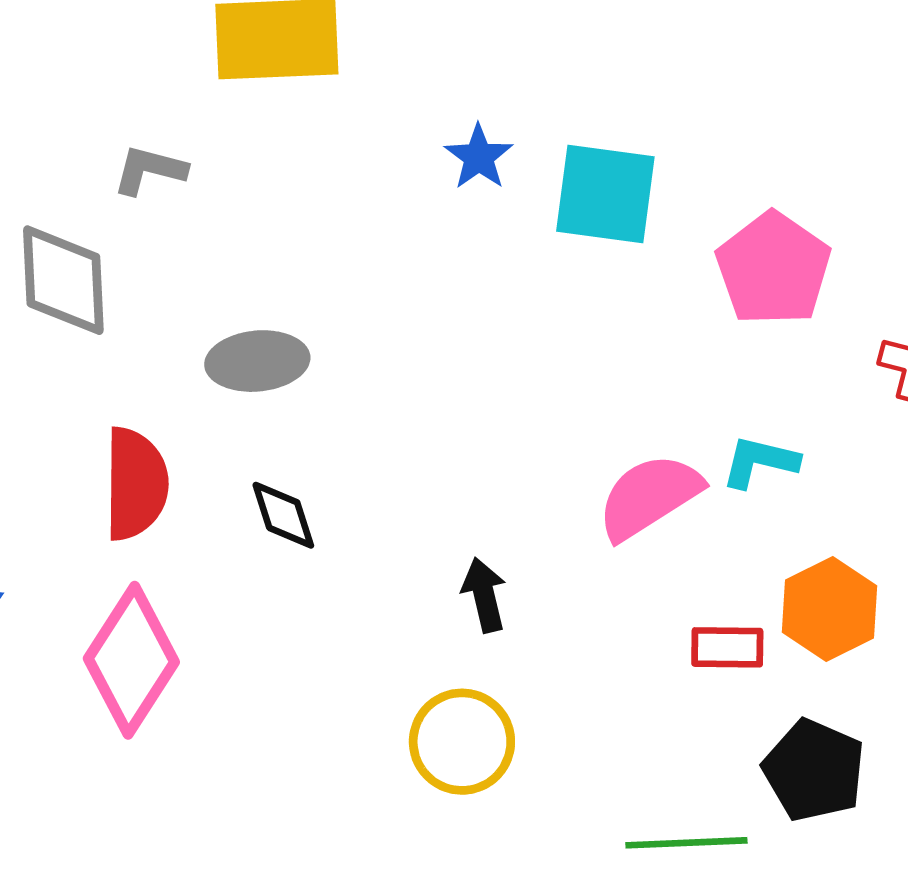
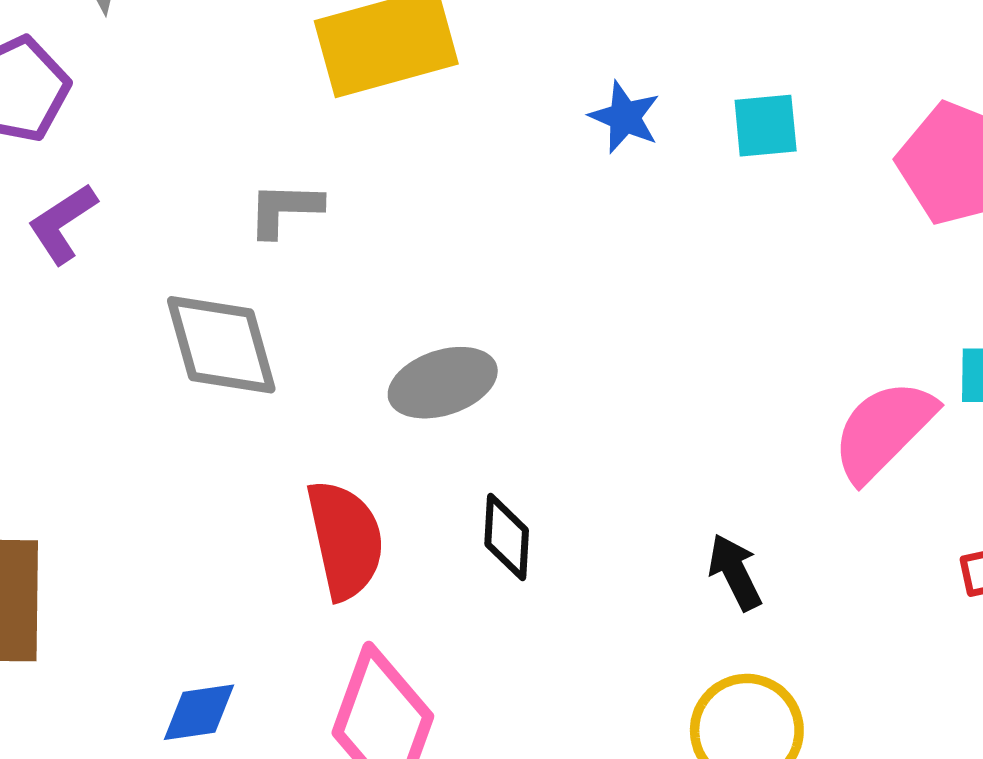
cyan square: (605, 194) -> (766, 126), size x0.6
black diamond: (283, 515) -> (507, 537), turned 34

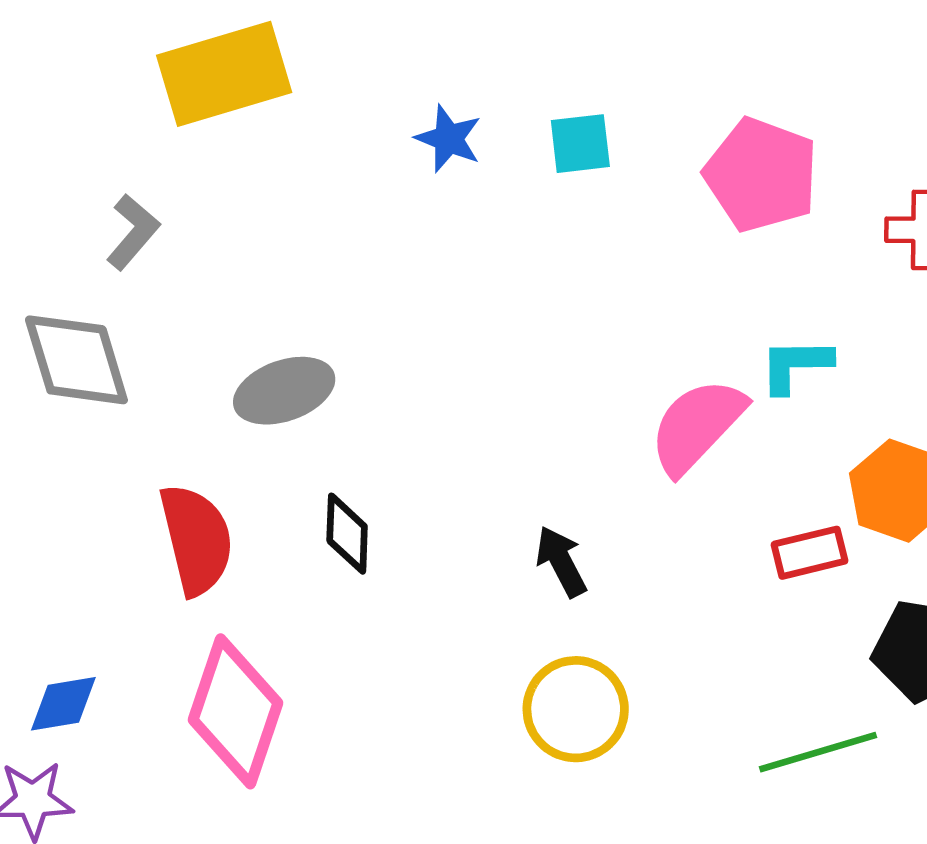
gray L-shape: (285, 209) -> (133, 232), turned 130

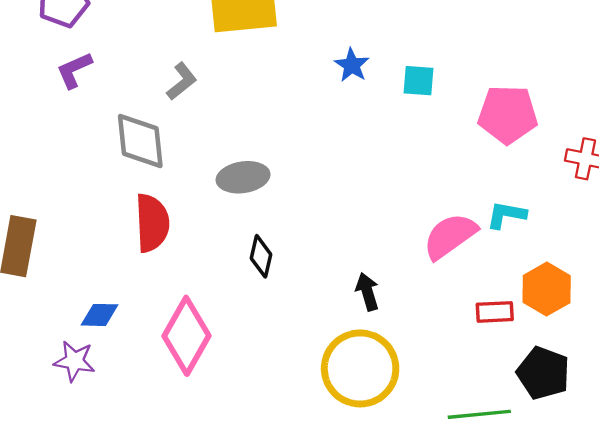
pink pentagon: (761, 175) -> (508, 114), turned -30
red semicircle: (196, 539) -> (152, 223), moved
yellow circle: (576, 709) -> (360, 368), size x1.4

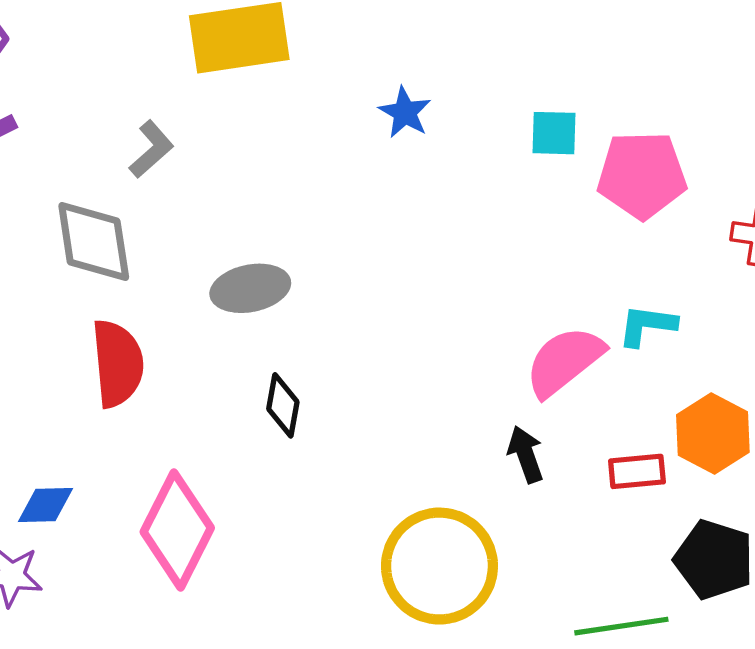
cyan square: (418, 81) -> (554, 133), moved
black arrow: (367, 292) -> (526, 454), moved

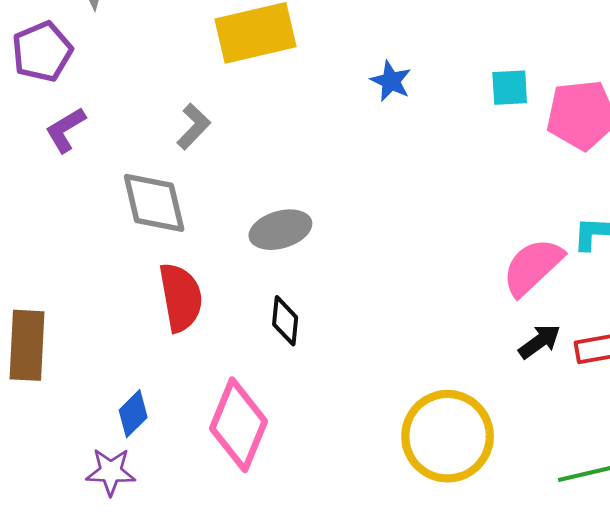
black diamond: (283, 405) -> (285, 321), moved
black arrow: (526, 454) -> (539, 341), moved, turned 78
blue diamond: (45, 505) -> (133, 414), turned -39

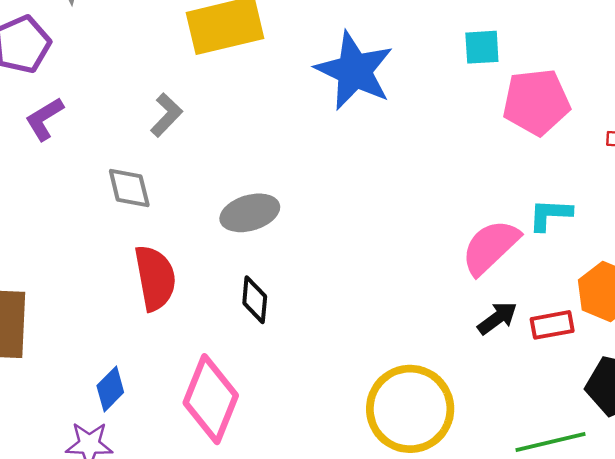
blue star: (391, 81) -> (354, 71), size x2.0
cyan square: (510, 88) -> (482, 47), moved
gray diamond: (154, 203) -> (129, 188), size x0.7

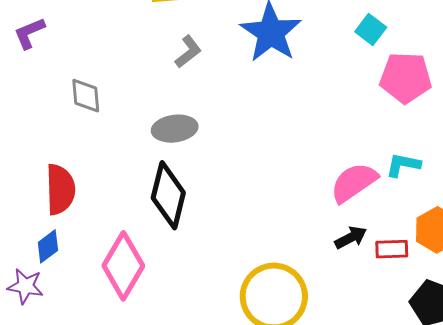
cyan square: (482, 47) -> (371, 29), turned 32
gray L-shape: (166, 115) -> (188, 52), moved
red semicircle: (155, 278) -> (60, 189), moved
black diamond: (255, 300) -> (168, 195), size x1.8

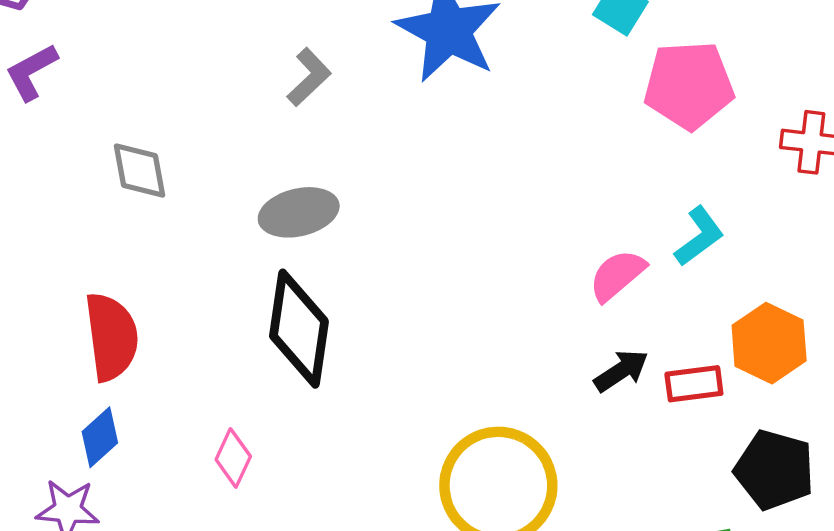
cyan L-shape: (403, 165) -> (699, 236), turned 138
pink semicircle: (354, 183) -> (617, 275), size x0.7
pink diamond: (123, 266) -> (233, 458), size x0.5

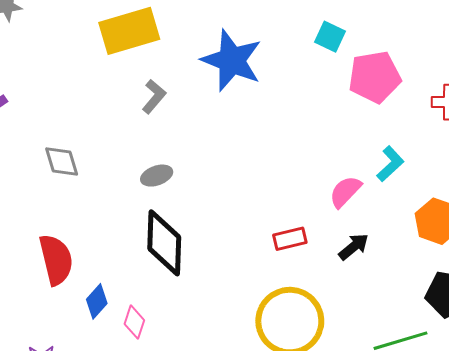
gray ellipse: (299, 212) -> (157, 176), size x0.7
red rectangle: (694, 384) -> (290, 239), moved
blue diamond: (100, 437) -> (97, 301), moved

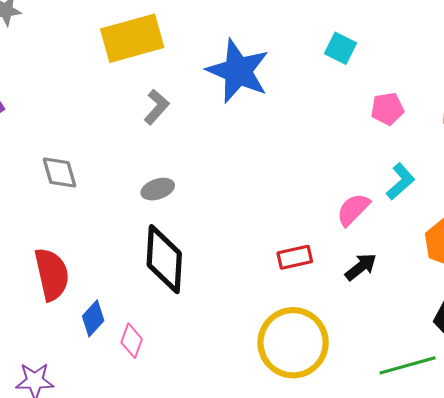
pink pentagon: (375, 77) -> (387, 109), moved, size x0.6

